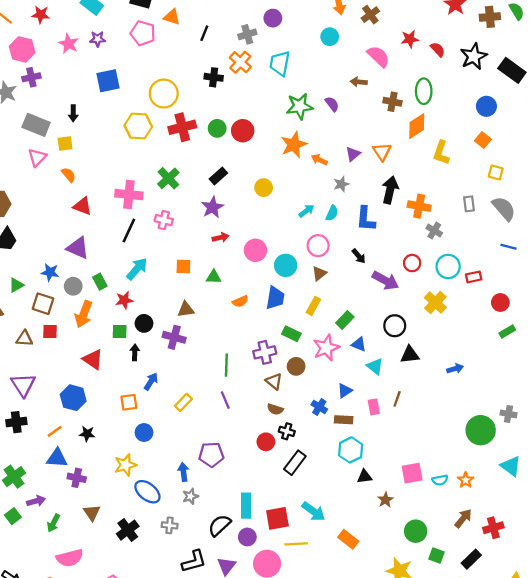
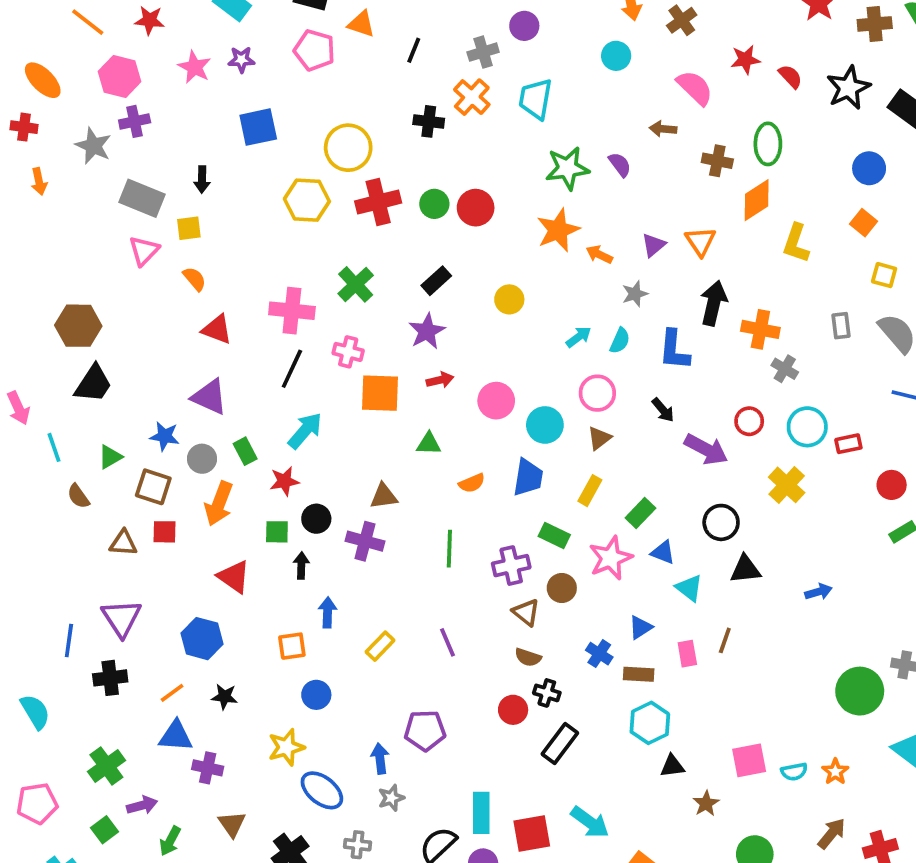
orange square: (183, 267) -> (380, 393), moved, size x1.6
green line: (226, 365) -> (449, 549), moved
blue arrow: (151, 381) -> (328, 612), turned -30

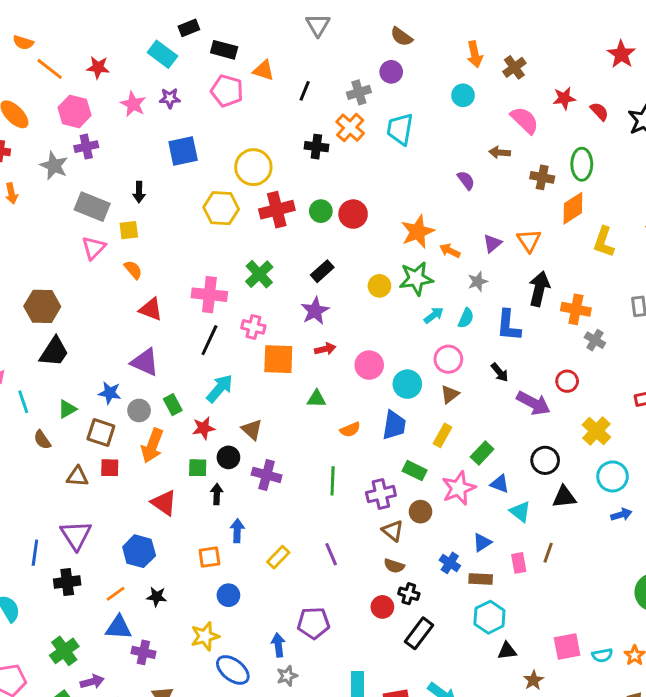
green star: (567, 168) -> (416, 279), moved
cyan circle: (807, 427) -> (613, 476), moved
brown triangle: (384, 496) -> (252, 430), moved, turned 50

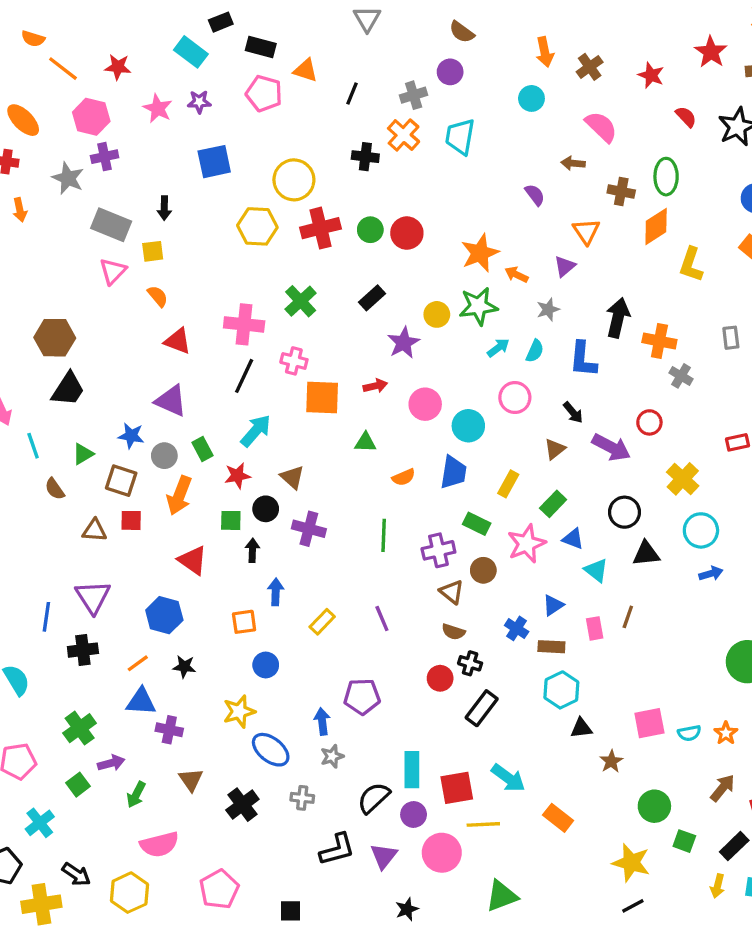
red star: (564, 98) -> (651, 75), moved, turned 30
orange triangle: (529, 240) -> (586, 231), moved
purple star: (315, 311) -> (404, 343), moved
brown triangle: (450, 394) -> (555, 449), moved

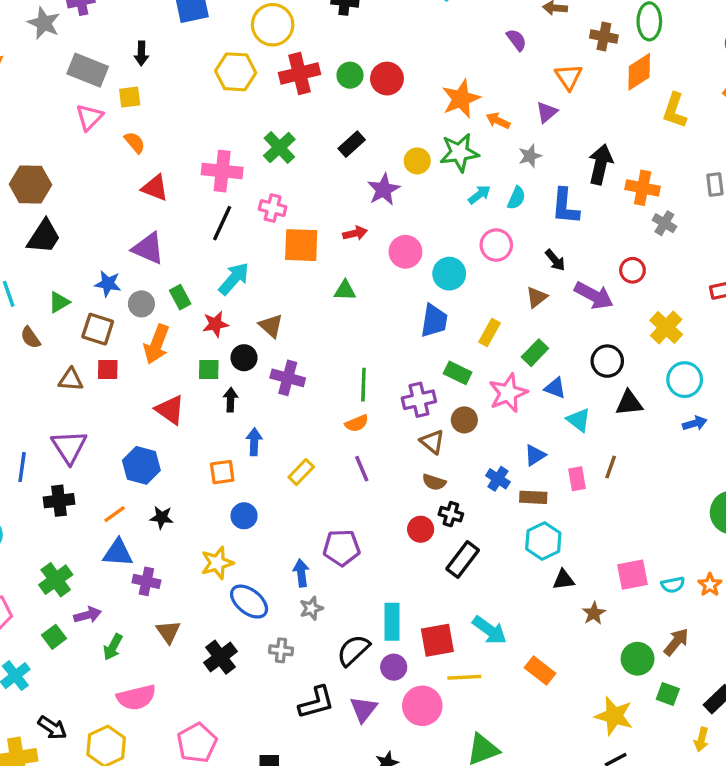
orange semicircle: (404, 477) -> (357, 423), moved
brown arrow: (723, 788) -> (676, 642), moved

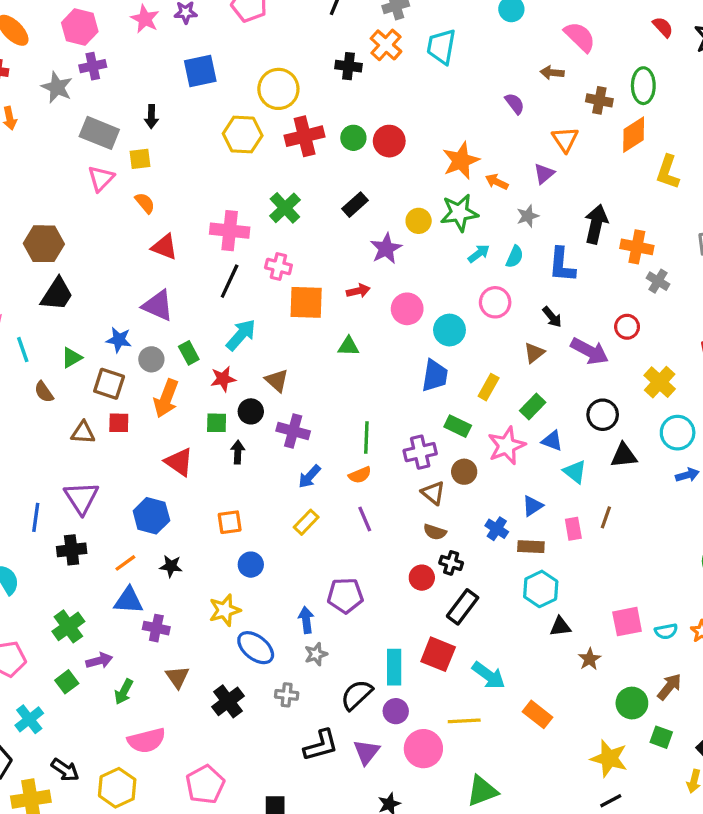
blue arrow: (254, 442) -> (309, 477), moved, turned -140
red square: (437, 640) -> (438, 654), moved, turned 32

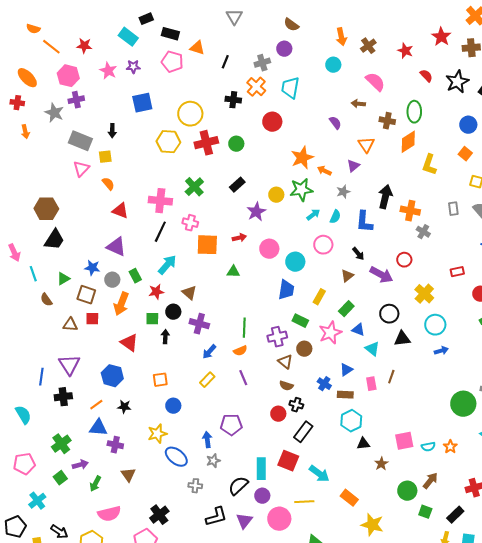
red circle: (389, 141) -> (272, 122), moved
black cross: (228, 701) -> (159, 515), moved
yellow star: (609, 758) -> (372, 525), moved

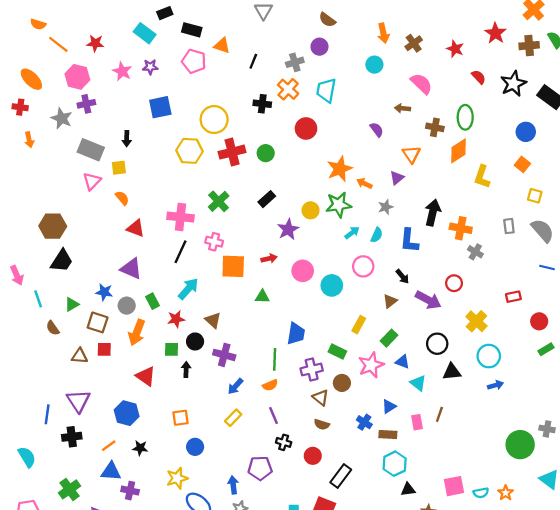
blue trapezoid: (286, 290) -> (296, 334), moved
black cross: (296, 405) -> (284, 442), moved

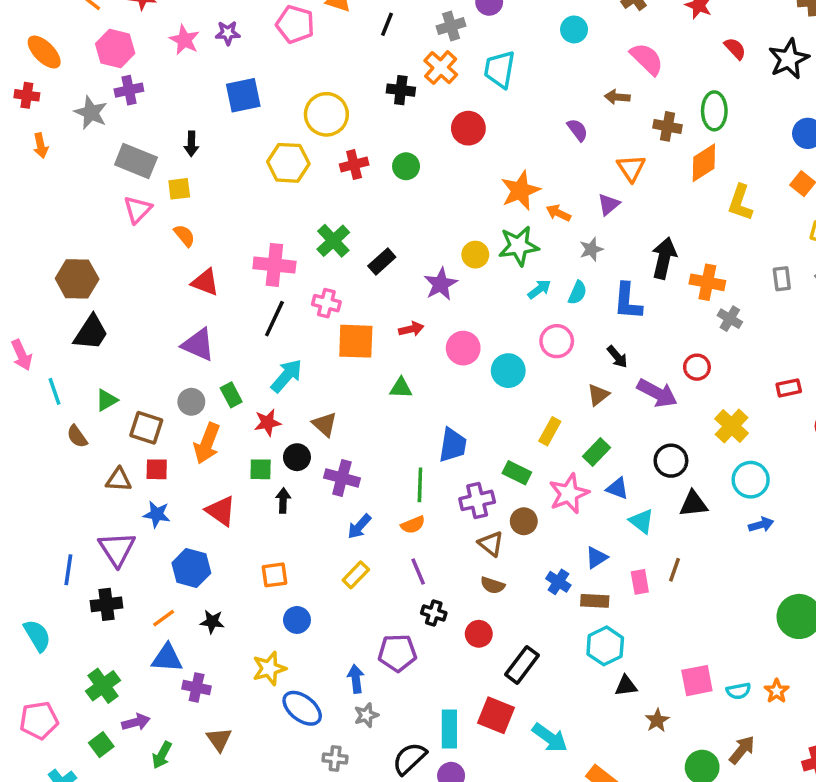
red cross: (232, 152) -> (354, 165), size x0.7
black rectangle: (267, 199) -> (382, 262), moved
blue star: (104, 292) -> (157, 514), moved

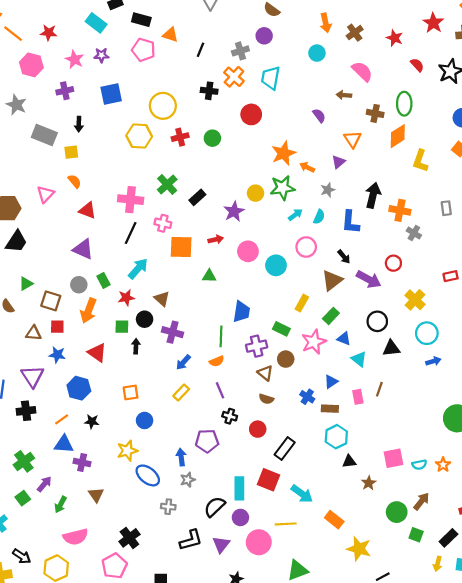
purple cross: (129, 90) -> (65, 91), moved
pink triangle: (138, 210) -> (45, 194), moved
brown triangle: (598, 395) -> (332, 280), size x1.5
purple arrow: (136, 722) -> (44, 484), turned -35

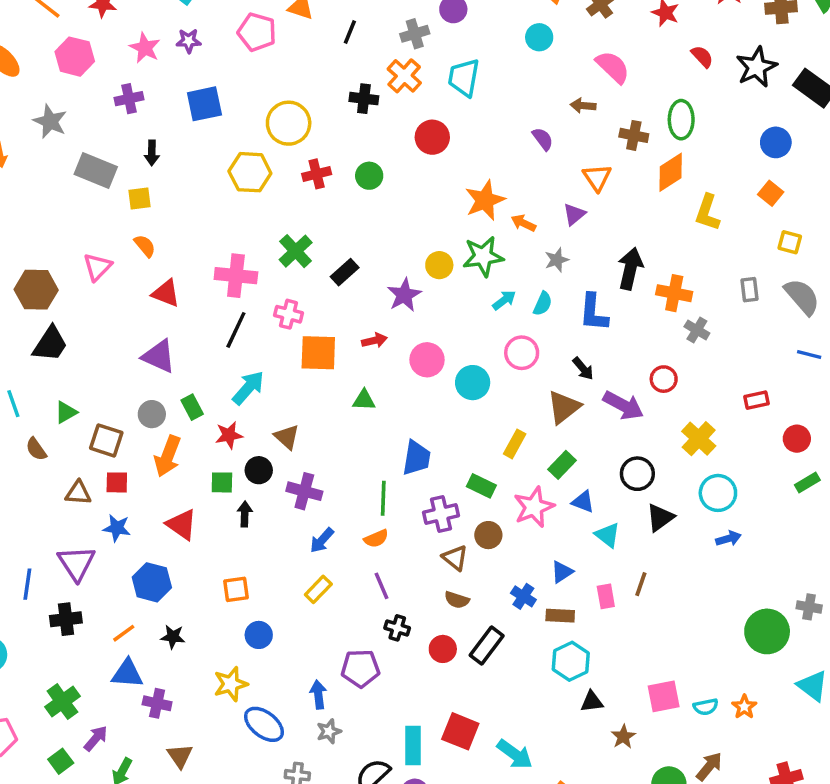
black triangle: (391, 348) -> (660, 518), turned -30
black rectangle: (285, 448) -> (487, 645), moved

